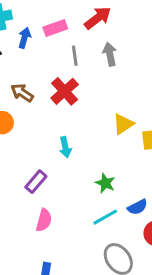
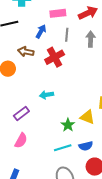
blue arrow: (24, 38) -> (41, 31), moved
brown arrow: (22, 93) -> (26, 52), turned -35
yellow triangle: (123, 124) -> (87, 117), moved, turned 42
cyan arrow: (65, 147) -> (46, 95), turned 80

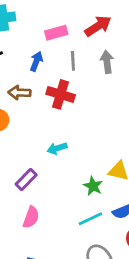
red cross: (55, 57) -> (61, 94), turned -36

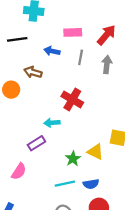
red arrow: (98, 26) -> (106, 35), turned -30
blue arrow: (36, 61) -> (52, 51), turned -112
red cross: (61, 94) -> (72, 99), moved
purple rectangle: (26, 180) -> (36, 143), moved

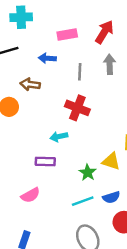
gray line: (81, 57) -> (80, 72), moved
purple rectangle: (36, 143) -> (45, 161), turned 42
pink semicircle: (19, 171) -> (30, 195), turned 36

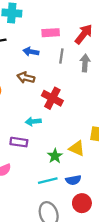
gray line: (80, 72) -> (61, 56), moved
brown arrow: (30, 84) -> (26, 78), moved

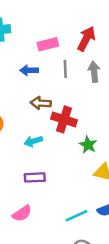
brown arrow: (26, 78) -> (41, 103), moved
cyan arrow: (33, 122) -> (33, 141), moved
green star: (55, 156) -> (88, 145), moved

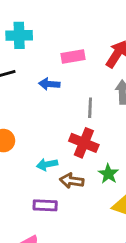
gray line: (65, 69) -> (90, 108), moved
brown arrow: (41, 103) -> (72, 181), moved

